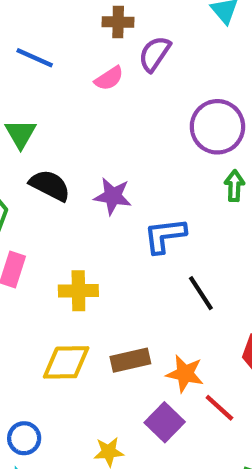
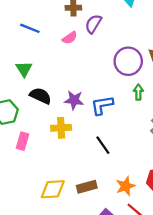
blue L-shape: (165, 236) -> (102, 105), moved
yellow cross: (78, 291) -> (61, 128), moved
black line: (201, 293) -> (103, 145), moved
orange star: (185, 374) -> (126, 186), moved, turned -30

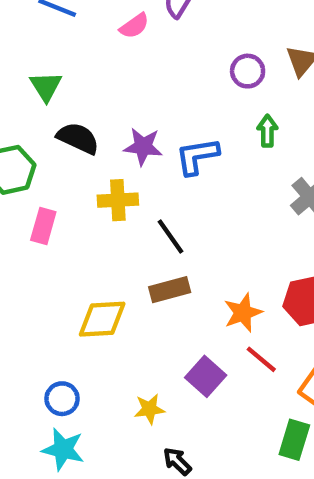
purple circle: (128, 61) -> (248, 71), size x0.6
black line: (103, 145) -> (170, 236), moved
brown rectangle: (87, 187) -> (170, 290), moved

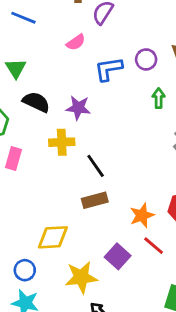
pink semicircle: (134, 26) -> (76, 42), moved
blue L-shape: (197, 156) -> (109, 69), moved
yellow diamond: (102, 319) -> (53, 237), moved
yellow star: (149, 409) -> (81, 277), size x1.6

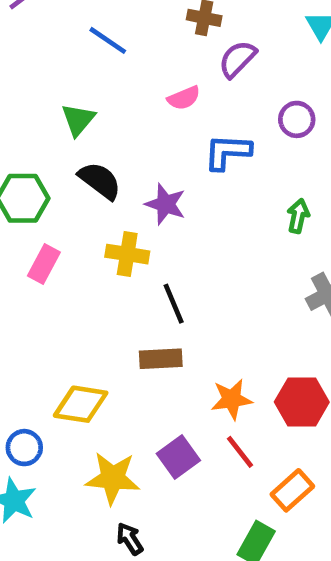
purple circle: (146, 59) -> (297, 119), moved

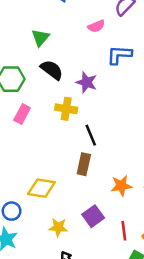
brown rectangle: (161, 359) -> (84, 164), turned -75
red line: (240, 452) -> (124, 231), moved, turned 30
yellow star: (113, 478) -> (58, 227), size x0.7

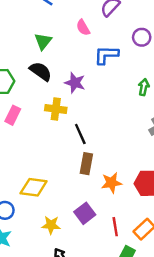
pink semicircle: (96, 26) -> (83, 28), turned 84
green triangle: (40, 38) -> (43, 41), moved
brown rectangle: (84, 164) -> (86, 164), moved

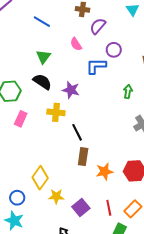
purple circle: (142, 37) -> (114, 50), moved
yellow diamond: (34, 187) -> (40, 178), turned -60
purple square: (85, 213) -> (81, 208), moved
yellow star: (51, 225) -> (56, 196), moved

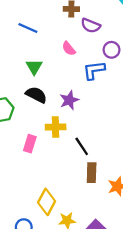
purple semicircle: (98, 26) -> (91, 26), turned -102
purple star: (71, 90) -> (69, 100), turned -30
pink rectangle: (21, 119) -> (30, 144), moved

